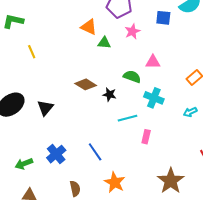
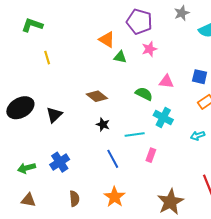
blue square: (163, 18) -> (200, 77), moved
black star: (109, 94) -> (103, 124), moved
blue line: (95, 152) -> (113, 159), moved

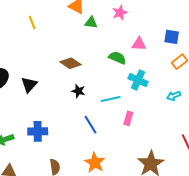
yellow line: (47, 58) -> (32, 23), moved
blue cross: (60, 162) -> (38, 131), turned 36

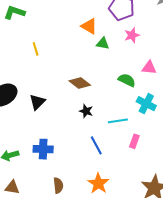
yellow line: (32, 23) -> (36, 49), moved

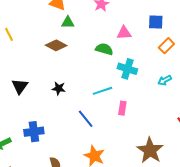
green triangle: (103, 44) -> (68, 22), moved
brown diamond: (80, 83) -> (56, 45), moved
black star: (86, 111) -> (59, 88), moved

